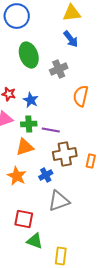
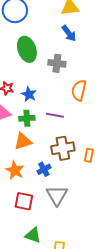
gray cross: (59, 69) -> (57, 63), turned 30
purple line: (51, 130) -> (55, 115), moved
gray triangle: (59, 201) -> (57, 195), turned -40
red square: (24, 219) -> (24, 201), moved

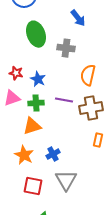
brown cross: (63, 148) -> (91, 108), moved

